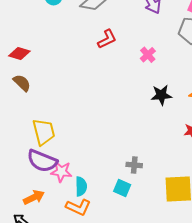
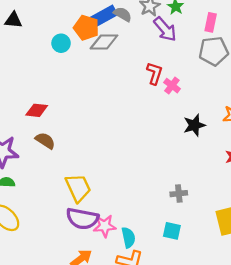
red L-shape: (107, 39) -> (155, 73), moved, turned -35
gray cross: (134, 165) -> (179, 194), moved

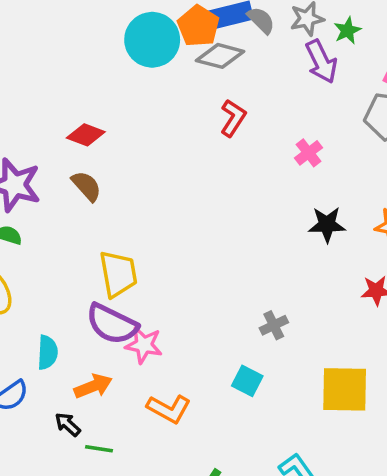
cyan circle: (61, 43) -> (152, 40), size x1.8
red L-shape: (155, 73) -> (233, 118), moved
gray cross: (179, 194) -> (274, 325), turned -35
cyan semicircle: (128, 237) -> (47, 352), moved

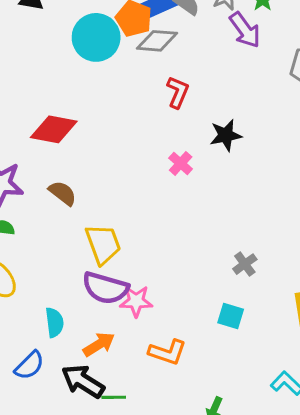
red diamond: (86, 135) -> (54, 129), size x1.4
pink cross: (308, 153) -> (181, 163), moved
brown semicircle: (86, 186) -> (63, 193), moved
black star: (327, 225) -> (226, 135), moved
black arrow: (68, 424) -> (83, 381), size x1.8

